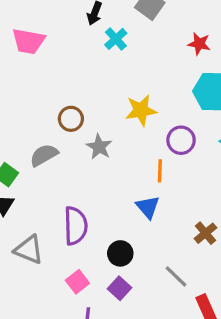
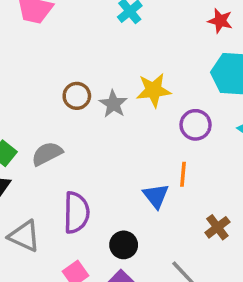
gray star: (99, 147) -> (113, 104), moved
gray semicircle: (44, 155) -> (47, 154), moved
orange line: (160, 171) -> (183, 174), moved

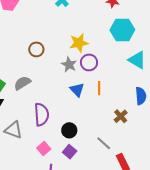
gray star: (113, 104) -> (69, 65), moved
purple circle: (196, 125) -> (89, 62), moved
blue triangle: (156, 196) -> (77, 90), moved

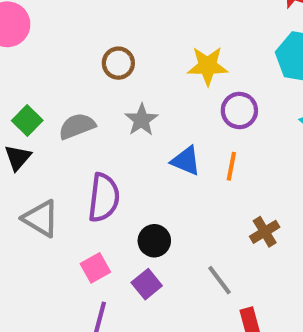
purple circle: (89, 62) -> (239, 111), moved
gray star: (69, 65) -> (141, 120), moved
blue triangle: (77, 90) -> (186, 161), turned -35

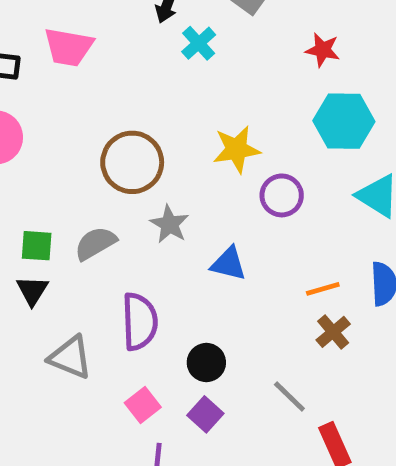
brown circle: (118, 63) -> (132, 162), size x1.6
green square: (27, 120) -> (37, 246), turned -32
orange line: (231, 166) -> (323, 289), moved, turned 72

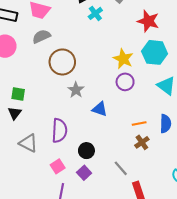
red star: (323, 50) -> (148, 21), size x1.5
yellow star: (236, 149) -> (123, 59), moved, turned 30
gray semicircle: (95, 243) -> (41, 36), moved

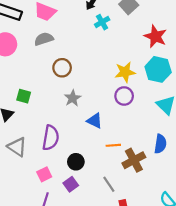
yellow star: (123, 59) -> (125, 72), turned 30
brown circle: (62, 62) -> (62, 68), size x0.7
green square: (18, 94) -> (24, 96), moved
orange line: (139, 123) -> (113, 145), moved
brown cross: (142, 142) -> (134, 160), size x1.5

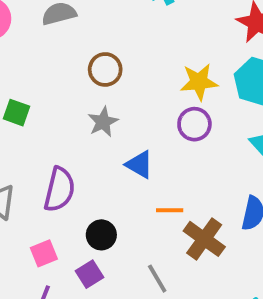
brown circle: (62, 68) -> (105, 69), moved
brown cross: (134, 160) -> (204, 239), turned -30

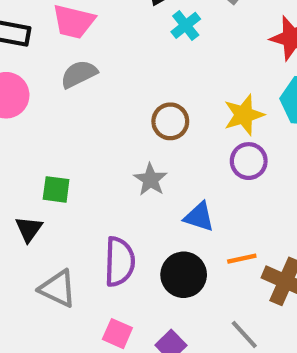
brown circle: (105, 69) -> (170, 121), moved
black circle: (101, 235) -> (184, 275), moved, size x1.4
pink square: (44, 253) -> (117, 334), turned -32

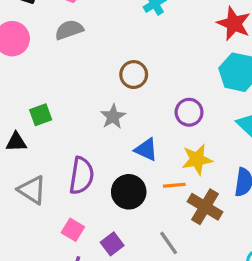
yellow star: (244, 115) -> (197, 160), moved
green square: (56, 189) -> (41, 115), turned -35
black triangle: (29, 229) -> (16, 142), turned 45

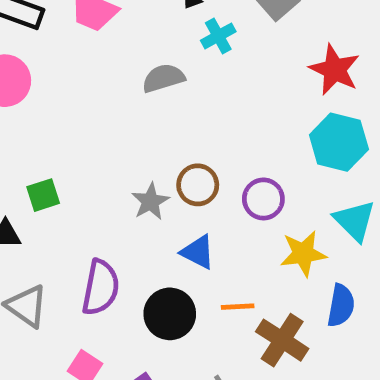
gray semicircle: (69, 30) -> (163, 78), moved
brown circle: (134, 75) -> (198, 185), moved
yellow star: (197, 160) -> (303, 254), moved

